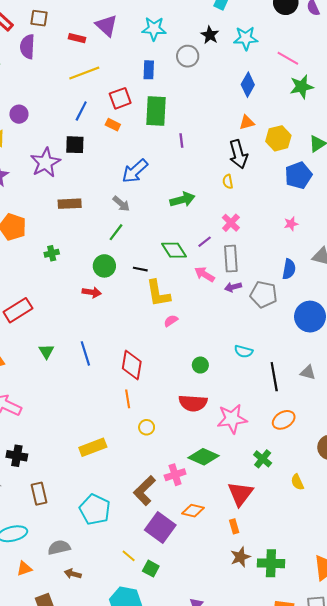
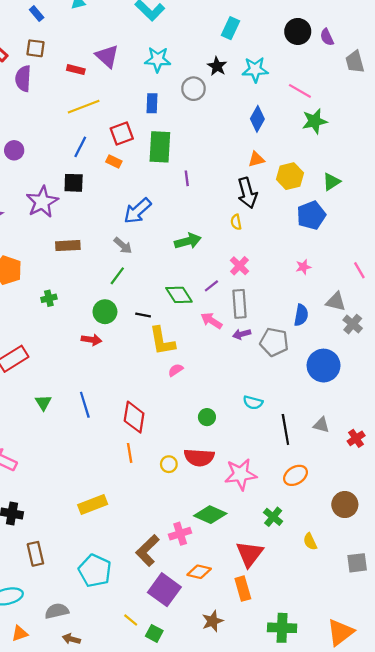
yellow circle: (147, 427) -> (169, 464), moved
orange rectangle: (234, 526) -> (243, 589), size x1.5
brown star: (240, 557) -> (213, 621), moved

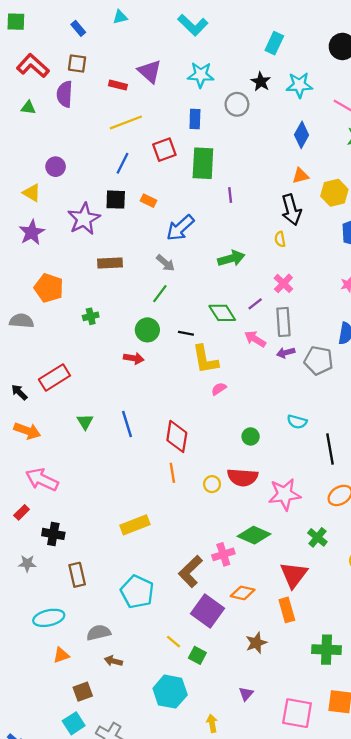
orange rectangle: (114, 162) -> (149, 201), moved

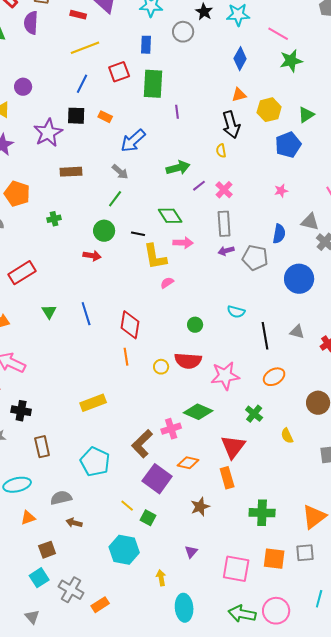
purple line: (255, 304) -> (199, 186), moved
pink arrow: (255, 339) -> (183, 243), moved, turned 150

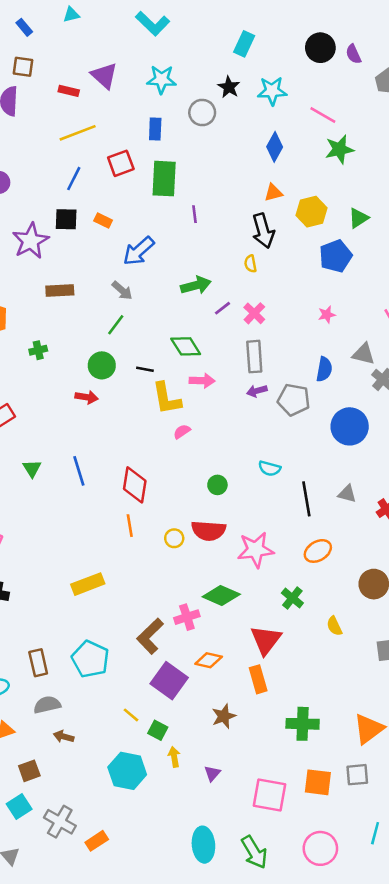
brown rectangle: (42, 447) -> (38, 663), moved
yellow arrow: (161, 578) -> (174, 757), moved
green arrow: (242, 614) -> (254, 852), moved, turned -132

